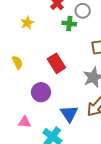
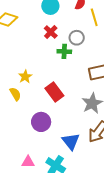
yellow star: (27, 23) -> (25, 77), moved
pink triangle: (25, 122) -> (28, 162), moved

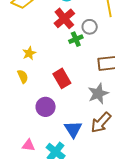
red cross: (51, 32) -> (64, 18), size x1.5
green cross: (64, 51) -> (76, 39), turned -32
yellow star: (25, 77) -> (29, 53), moved

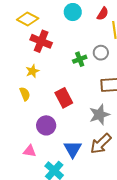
red cross: (64, 18) -> (41, 41), moved, turned -30
gray circle: (90, 27) -> (101, 53), moved
pink triangle: (28, 145) -> (30, 151), moved

